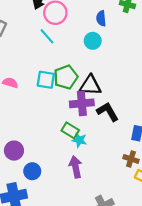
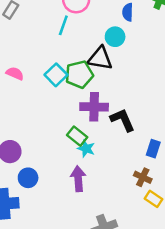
cyan line: (47, 36) -> (63, 25), turned 54
cyan square: (46, 80) -> (56, 75), turned 30
black triangle: (90, 85) -> (100, 58), moved

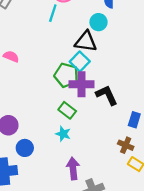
cyan square: (56, 75) -> (80, 61), moved
green pentagon: (79, 75) -> (66, 75), moved, turned 30
cyan star: (86, 149) -> (63, 134), moved
purple arrow: (78, 179) -> (73, 168), moved

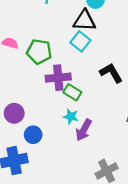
green pentagon: (66, 75) -> (39, 52), moved
purple cross: (81, 84) -> (58, 78), moved
purple arrow: (73, 168) -> (84, 130), moved, turned -140

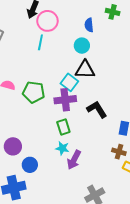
black triangle: (84, 21) -> (85, 70), moved
purple cross: (58, 78) -> (65, 100), moved
green rectangle: (72, 92) -> (63, 127), turned 42

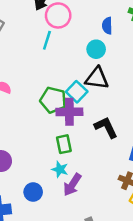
green pentagon: (34, 92) -> (53, 100), moved
blue circle: (30, 165) -> (33, 192), moved

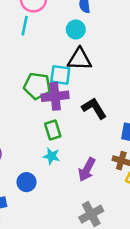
cyan square: (77, 92) -> (60, 75), turned -30
purple arrow: (72, 185) -> (87, 170), moved

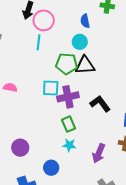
cyan square: (60, 75) -> (51, 88), moved
green pentagon: (37, 86) -> (67, 64), moved

